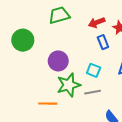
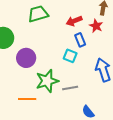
purple circle: (58, 61) -> (26, 58), moved
cyan square: (94, 70) -> (70, 56), moved

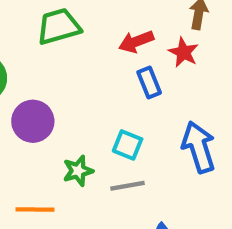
cyan square: (70, 56) -> (128, 145), moved
green star: (47, 81) -> (78, 171), size x0.6

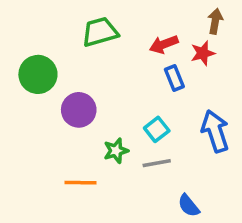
red star: (184, 52) -> (203, 53), turned 30
cyan square: (128, 145) -> (157, 129), turned 30

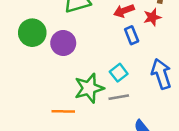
purple circle: (79, 110) -> (63, 43), moved
green star: (116, 151) -> (89, 88), size x1.6

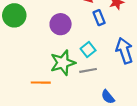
purple circle: (63, 43) -> (61, 24), moved

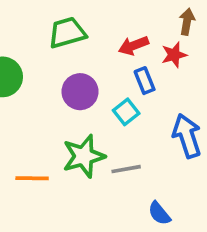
cyan square: (88, 50) -> (126, 112), moved
orange line: (41, 83) -> (32, 178), moved

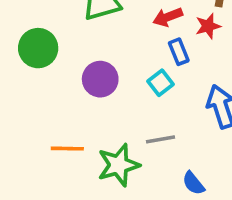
purple circle: (80, 92) -> (100, 79), moved
green star: (84, 156) -> (118, 165), moved

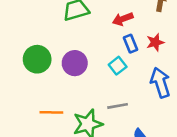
red star: (208, 26) -> (155, 42), moved
green circle: (38, 48) -> (37, 59), moved

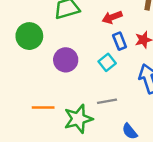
green circle: (37, 59) -> (29, 36), moved

